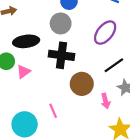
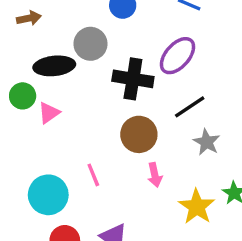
gray circle: (61, 23) -> (90, 44), moved
black cross: (62, 55) -> (133, 79), moved
pink arrow: (106, 101) -> (155, 175), moved

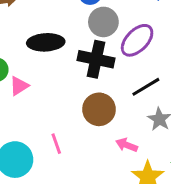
gray circle: (90, 44) -> (103, 22), moved
black ellipse: (54, 66) -> (46, 42), moved
pink arrow: (155, 175) -> (127, 145), moved, turned 120

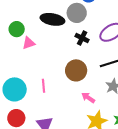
gray circle: (103, 22) -> (77, 13), moved
black cross: (96, 59) -> (82, 38), size x0.6

